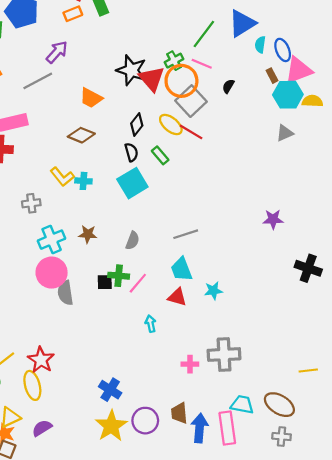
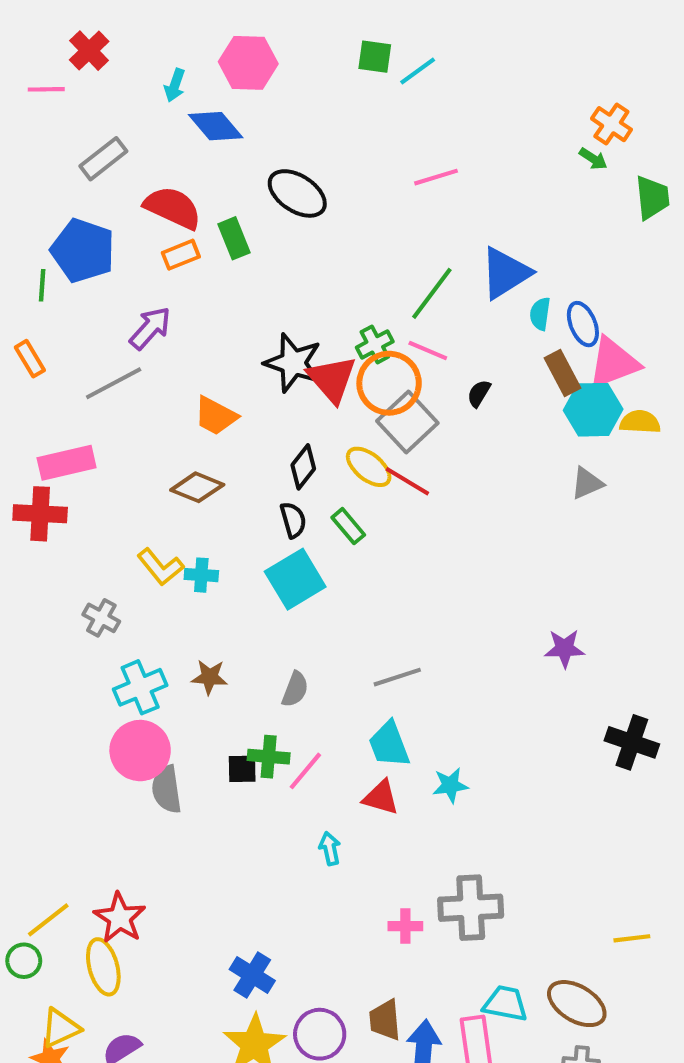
brown rectangle: (272, 76) -> (562, 373), size x1.5
gray cross: (31, 203) -> (101, 618), turned 36

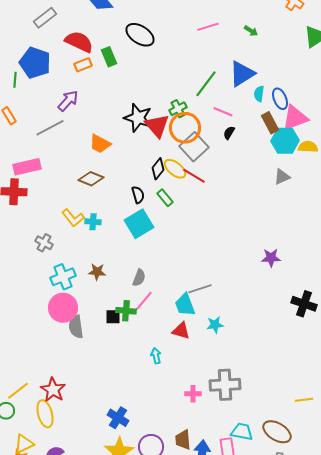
green arrow: (593, 159) -> (251, 31), moved
pink line: (428, 351) -> (223, 112), moved
black diamond: (303, 467) -> (158, 169), moved
gray line: (397, 677) -> (200, 289), moved
pink line: (305, 771) -> (144, 301), moved

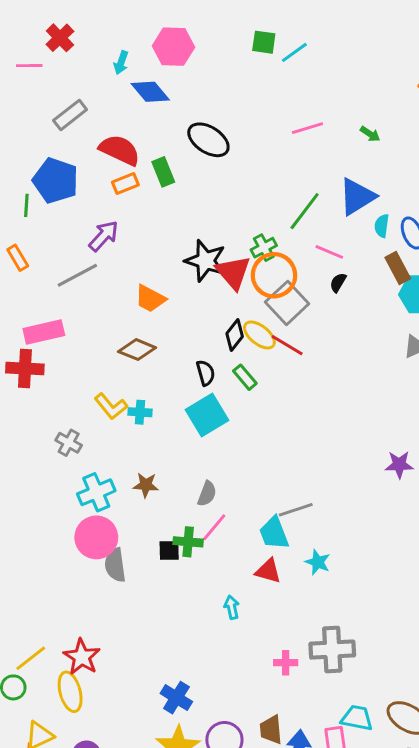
cyan star: (215, 325) -> (318, 562), turned 30

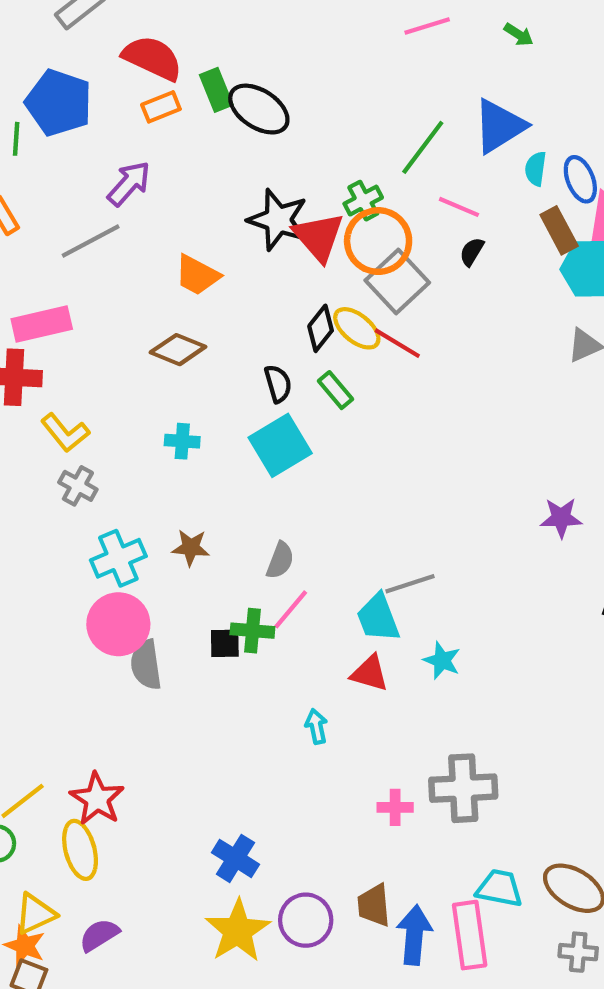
black ellipse: (208, 140) -> (259, 109), moved
yellow L-shape: (111, 406) -> (65, 433), moved

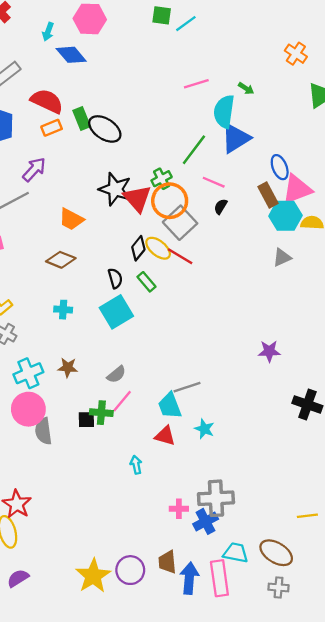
cyan semicircle: (536, 169) -> (224, 112), moved, size x1.8
gray semicircle: (280, 560) -> (116, 374), turned 30
blue cross: (235, 858) -> (206, 521), moved, turned 30

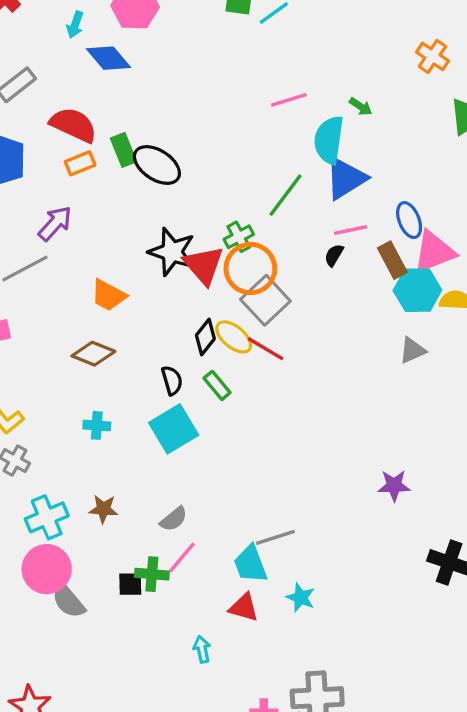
pink line: (214, 182) -> (351, 230), moved, turned -35
black semicircle: (221, 207) -> (334, 255), moved
gray semicircle: (43, 431) -> (68, 601), turned -32

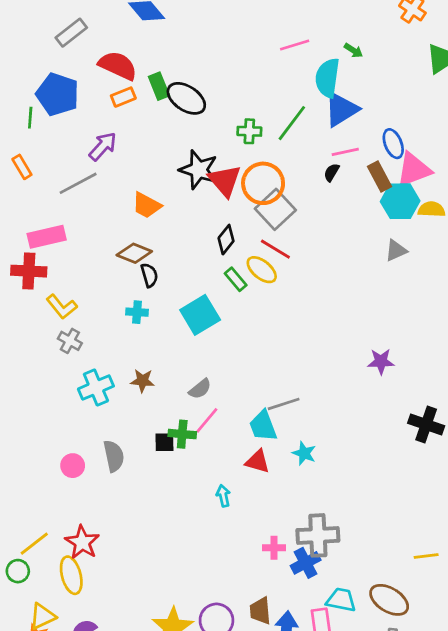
green cross: (239, 237) -> (249, 131), moved, turned 30
yellow ellipse: (234, 337) -> (262, 270), moved
black semicircle: (172, 380) -> (149, 275), moved
pink circle: (47, 569) -> (73, 466), moved, size x0.6
gray semicircle: (68, 601) -> (114, 456), turned -152

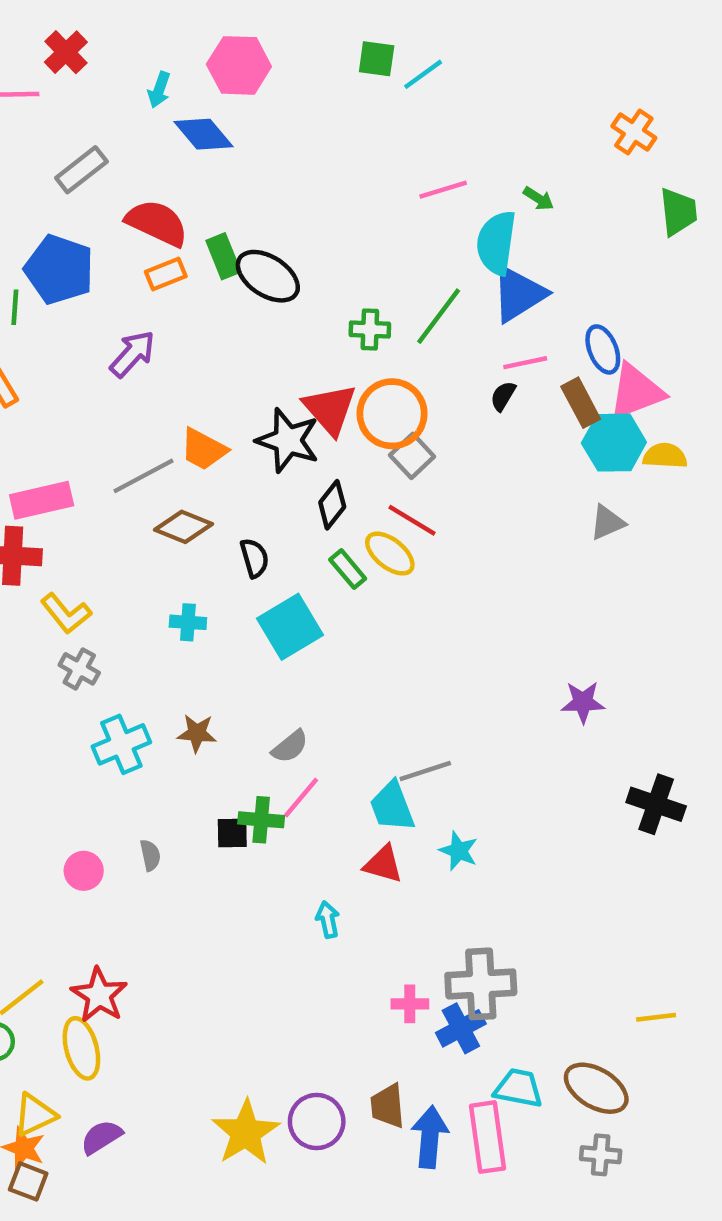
black star: (199, 170) -> (288, 440), moved
gray line: (78, 183) -> (144, 476), moved
gray square: (275, 209) -> (412, 456), size x0.7
black semicircle: (149, 275) -> (255, 558), moved
gray semicircle: (114, 456) -> (150, 855), size x0.6

